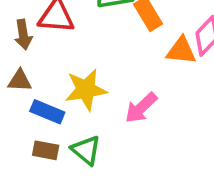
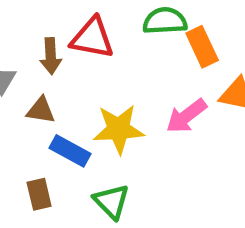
pink arrow: (141, 108) -> (186, 116), moved
brown rectangle: (46, 150) -> (39, 194), moved, turned 60

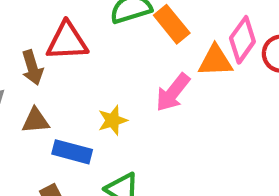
yellow star: (119, 129) -> (113, 120), size x0.6

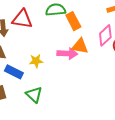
orange triangle: (215, 61) -> (80, 46), moved
pink arrow: (173, 93) -> (67, 54), turned -138

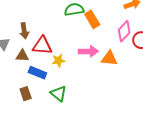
red triangle: (22, 19) -> (42, 46), moved
orange triangle: (80, 46) -> (109, 58), moved

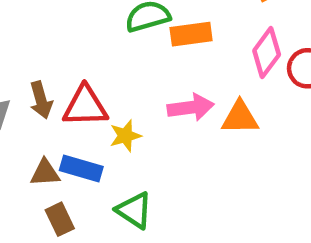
orange rectangle: (92, 19) -> (191, 34), turned -60
brown arrow: (24, 31) -> (41, 100), moved
brown triangle: (22, 56) -> (45, 173), moved

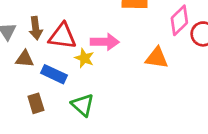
pink arrow: (191, 107) -> (105, 42), moved
yellow star: (125, 136) -> (84, 58), turned 30
brown triangle: (45, 173) -> (25, 59), moved

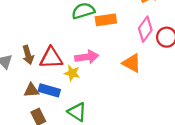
orange triangle: (157, 58) -> (132, 63), turned 30
brown triangle: (25, 59) -> (31, 90), moved

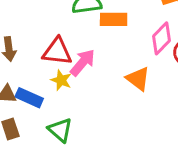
pink arrow: (87, 57) -> (83, 63), turned -50
red triangle: (51, 58) -> (57, 51), moved

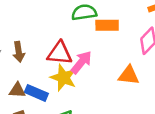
orange triangle: (138, 79) -> (129, 75), turned -30
yellow star: (61, 80) -> (63, 78), size x1.5

